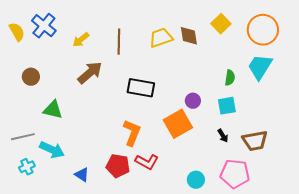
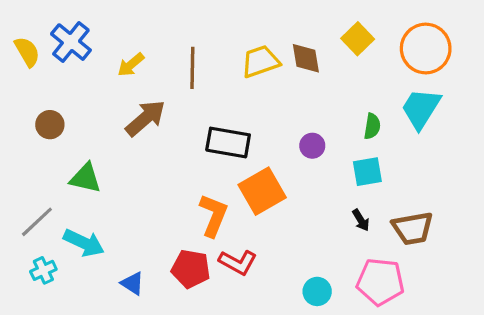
purple circle: (193, 101) -> (312, 146), moved
orange square: (178, 124) -> (262, 191), moved
gray line: (23, 137) -> (37, 222), turned -30

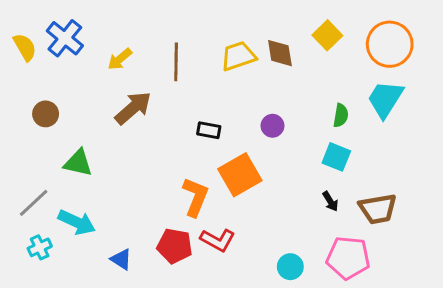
black rectangle: (228, 142) -> (209, 130), size x0.6
purple circle: (312, 146) -> (273, 126), moved
cyan square: (367, 172) -> (336, 157), turned 32

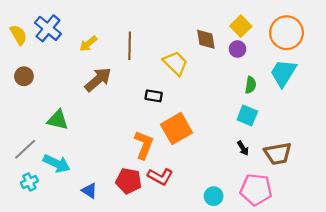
yellow trapezoid: (238, 56) -> (175, 63), moved, turned 64
brown circle: (46, 114) -> (24, 76), moved
purple circle: (273, 126) -> (238, 49), moved

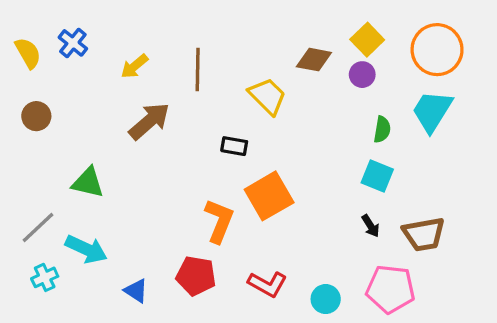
blue cross: (48, 28) -> (73, 43), size x0.7
brown diamond: (206, 39) -> (314, 60), turned -70
red L-shape: (160, 177) -> (267, 284), moved

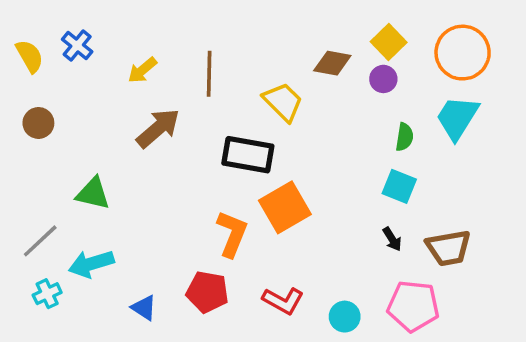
black rectangle: (234, 146) -> (248, 155), size x1.8
cyan arrow: (86, 249) -> (91, 264), turned 138

